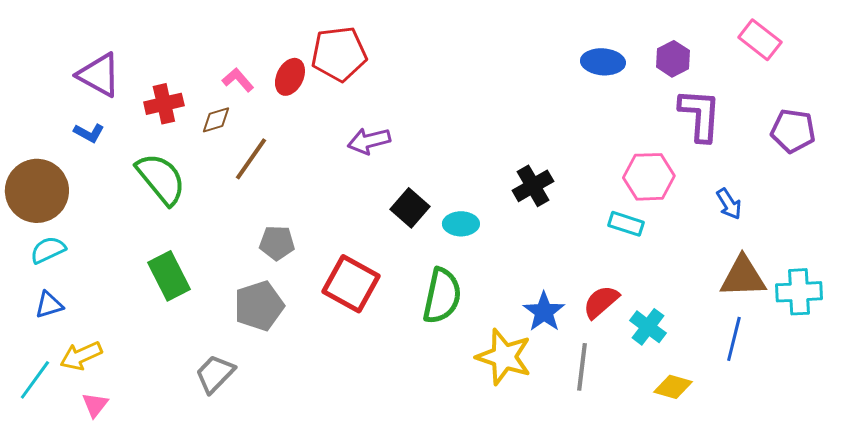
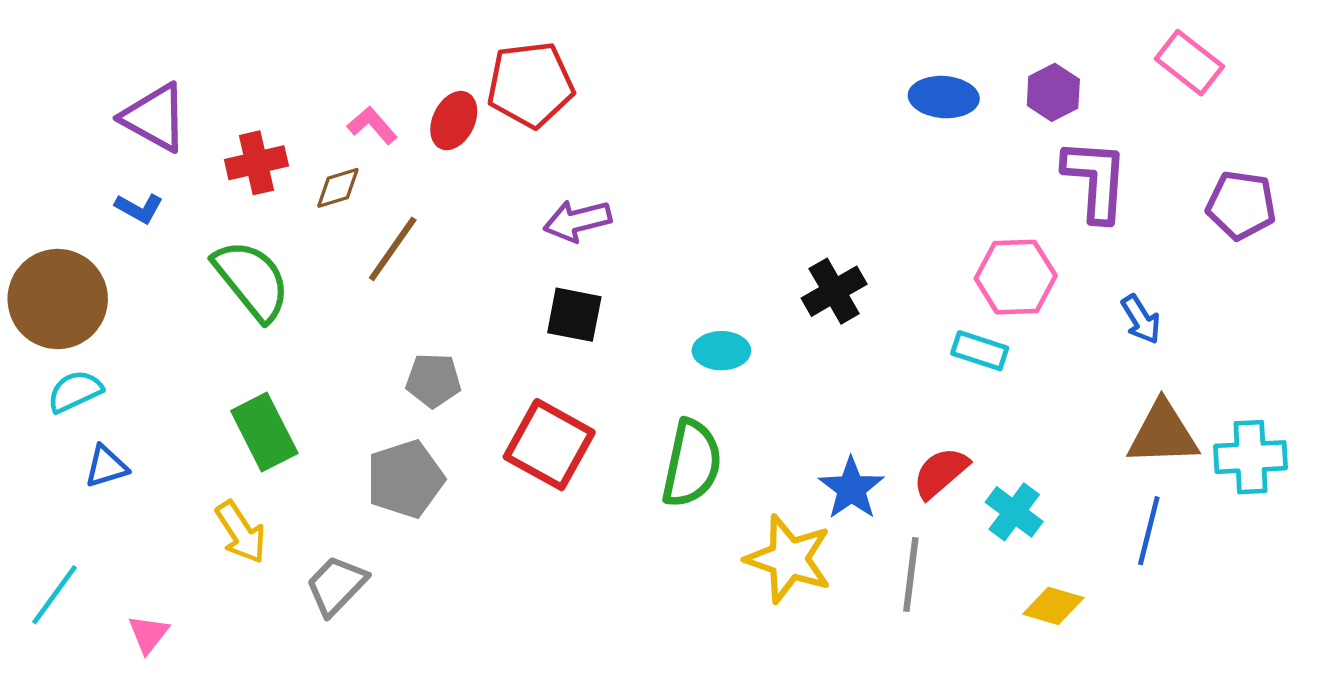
black square: (410, 208) -> (574, 315), moved, turned -30
blue triangle: (49, 305) -> (106, 466), moved
yellow arrow: (81, 356) -> (241, 532), moved, turned -99

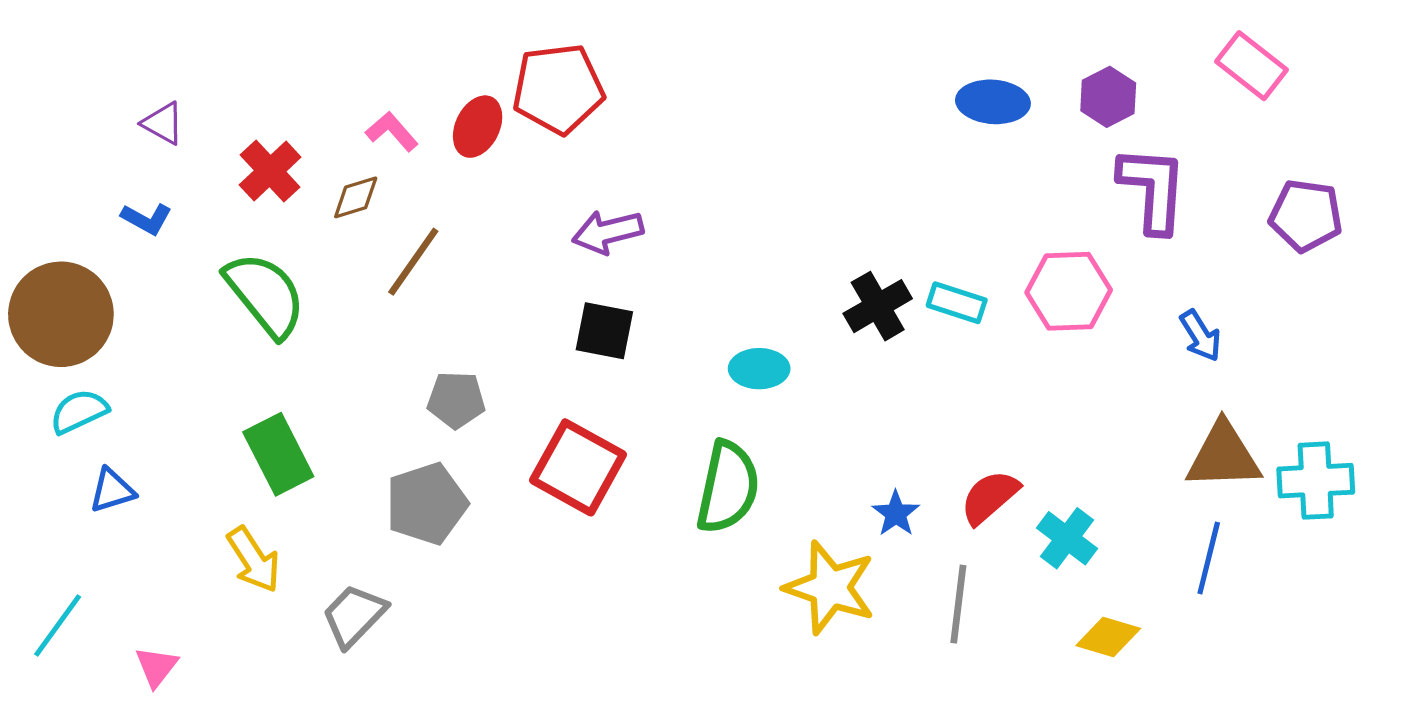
purple triangle: (155, 117) -> (163, 123), size x0.6
red cross: (256, 163) -> (270, 171), turned -30
cyan rectangle: (980, 351) -> (957, 303), moved
blue star: (851, 488) -> (896, 514), size x0.7

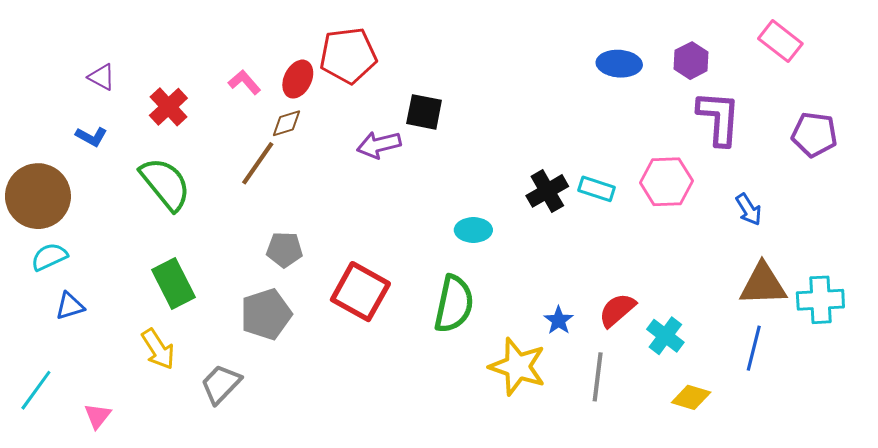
brown diamond: (356, 197) -> (286, 123), moved
black square: (604, 331) -> (424, 112), moved

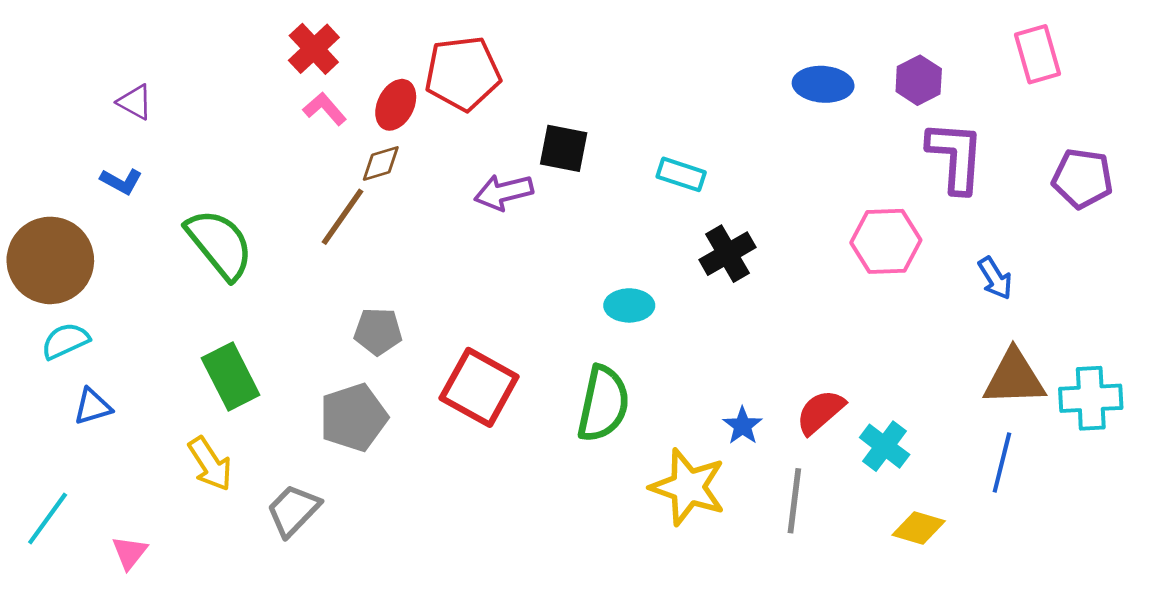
pink rectangle: (780, 41) -> (1037, 54), turned 36
red cross: (168, 107) -> (314, 49), moved
cyan rectangle: (597, 189) -> (681, 174), moved

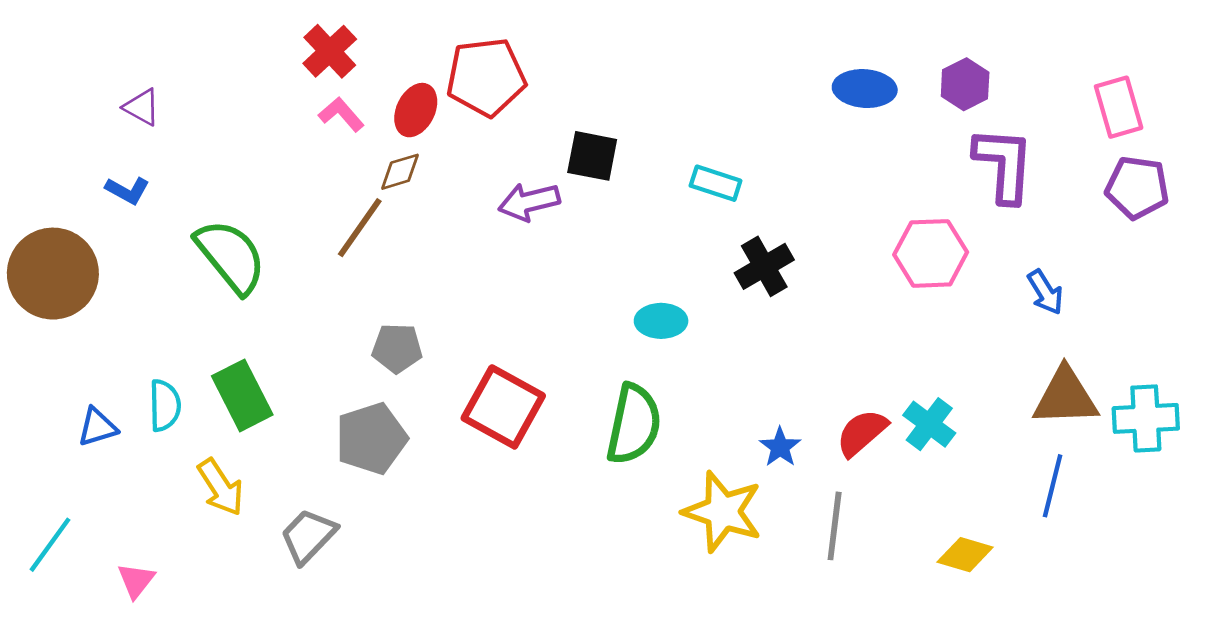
pink rectangle: (1037, 54) -> (1119, 107), moved
cyan semicircle: (65, 341) -> (165, 406), moved, turned 114
cyan cross: (885, 446) -> (929, 424), moved

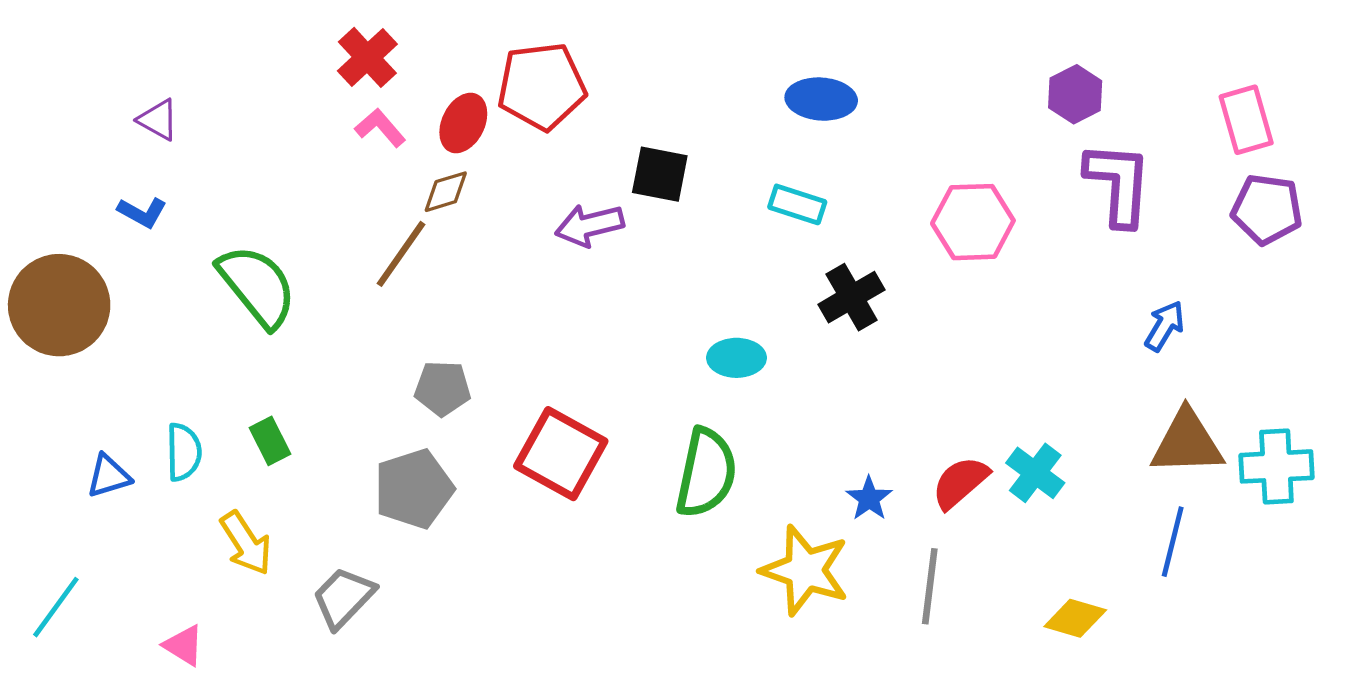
blue ellipse: (865, 89) -> (821, 99), moved
pink hexagon: (931, 253) -> (973, 222), moved
blue arrow: (1045, 292) -> (1165, 326), turned -117
green rectangle: (242, 395) -> (270, 441), size x0.6
pink triangle: (136, 580) -> (184, 645), moved, turned -36

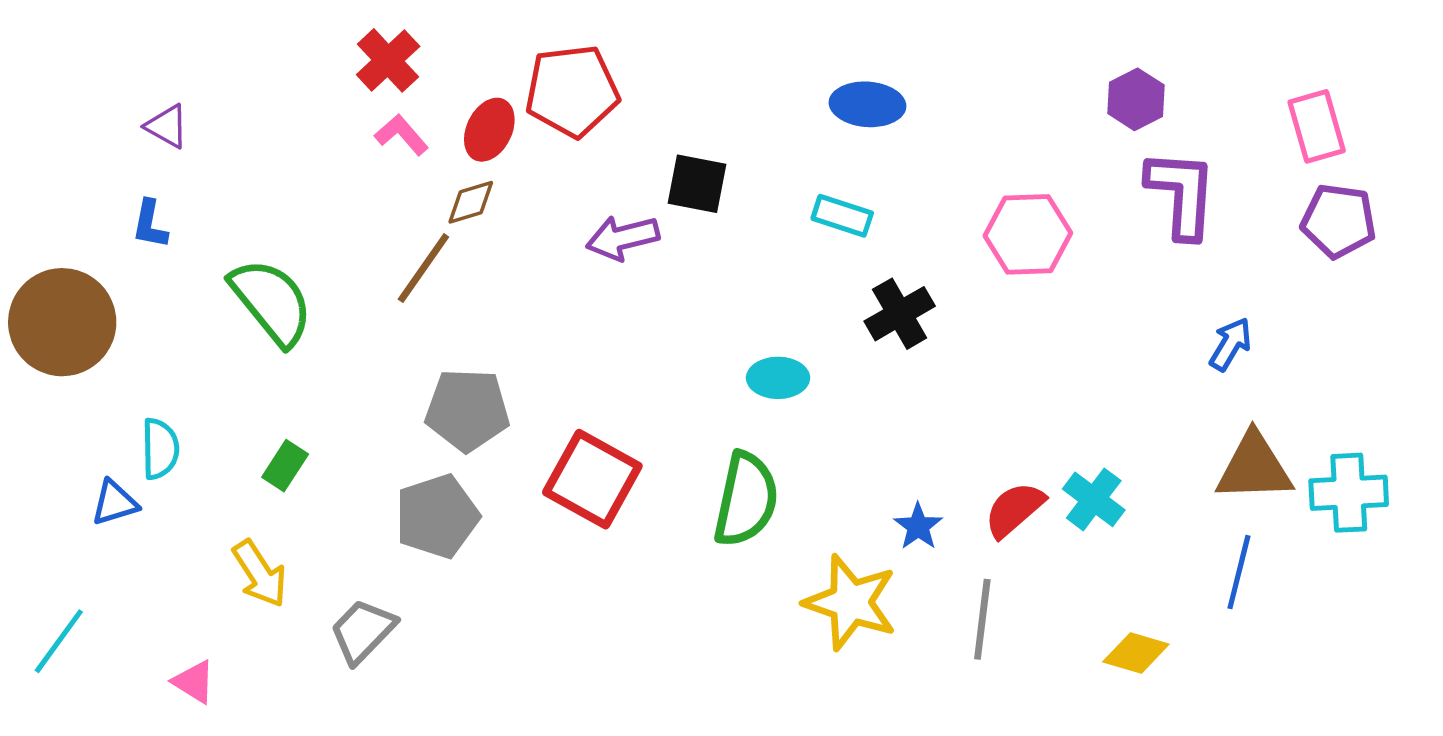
blue L-shape: (142, 212) -> (150, 224), turned 72
gray pentagon: (443, 388) -> (467, 410), size x1.4
green rectangle: (270, 441) -> (285, 466), turned 60
cyan semicircle: (184, 452) -> (160, 449), moved

